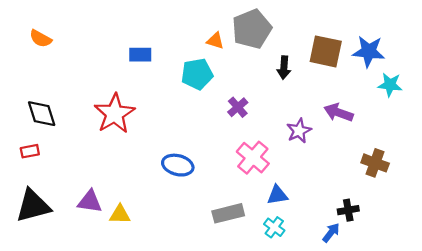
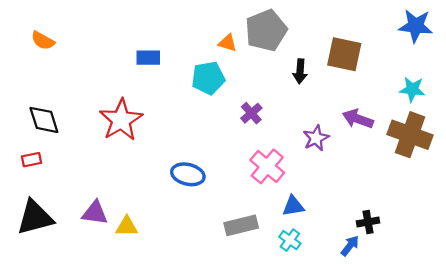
blue star: (369, 51) -> (416, 26), moved
brown cross: (375, 163) -> (410, 135), moved, size x1.5

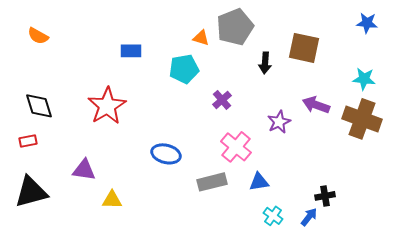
blue star: (416, 26) -> (367, 23), size x0.7
purple triangle: (95, 213) -> (84, 170), moved
gray rectangle: (241, 225) -> (212, 182), moved
cyan cross: (290, 240) -> (273, 216), moved

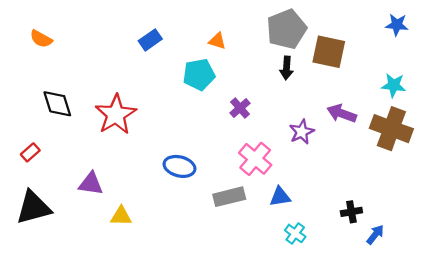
gray pentagon: (235, 27) -> (287, 29), moved
blue rectangle: (131, 51) -> (150, 40), moved, turned -35
black diamond: (39, 106) -> (57, 104), moved
red rectangle: (28, 141) -> (30, 152), turned -30
blue arrow: (309, 217) -> (375, 235), moved

